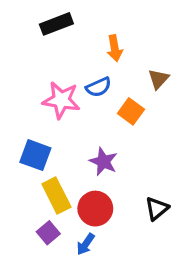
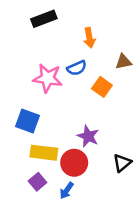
brown triangle: (158, 79) -> (123, 62), turned 36
purple star: (103, 162) -> (88, 136), moved
yellow rectangle: (56, 196) -> (44, 153), turned -56

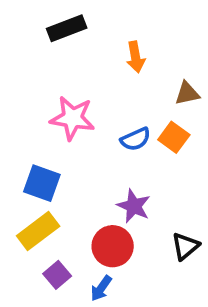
blue semicircle: (77, 68) -> (136, 139), moved
orange square: (102, 87) -> (174, 137), moved
yellow rectangle: (44, 153) -> (38, 231), moved, turned -44

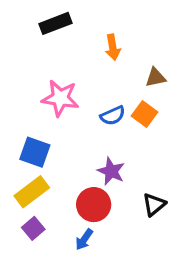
purple square: (57, 275) -> (33, 228), moved

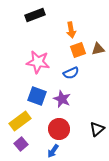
orange square: (144, 114) -> (78, 50), moved, turned 35
blue square: (35, 152) -> (37, 96), moved
purple star: (111, 171) -> (62, 99), moved

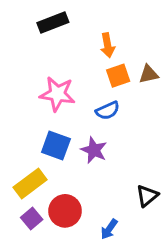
red circle: (59, 129) -> (65, 211), moved
blue arrow: (53, 151) -> (109, 229), moved

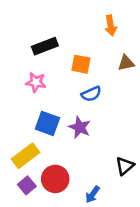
black rectangle: (53, 22) -> (45, 46), moved
orange arrow: (108, 45) -> (111, 26), moved
orange square: (118, 76) -> (81, 64), moved, turned 30
pink star: (57, 94) -> (36, 82), moved, size x0.7

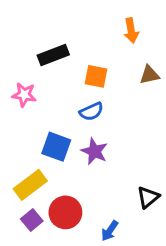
pink star: (36, 82) -> (24, 95), moved
blue semicircle: (91, 94) -> (91, 112), moved

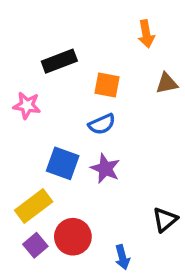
blue arrow: (110, 231) -> (122, 257), turned -50

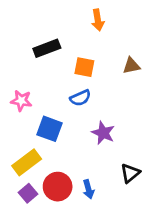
orange arrow: (146, 34) -> (98, 20), moved
pink star: (27, 105) -> (21, 101), moved
purple star: (105, 169) -> (103, 133), moved
blue arrow: (122, 257) -> (88, 189), moved

